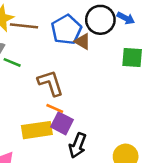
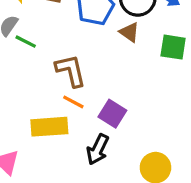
brown triangle: (83, 41) -> (129, 32), moved
purple square: (62, 123) -> (112, 114), moved

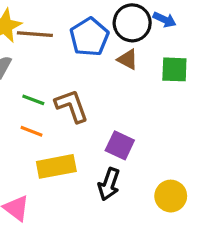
green line: (26, 42) -> (33, 100), moved
orange line: (73, 102) -> (32, 131), moved

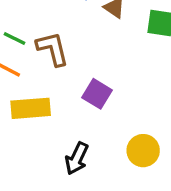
black arrow: (109, 184) -> (77, 158), moved

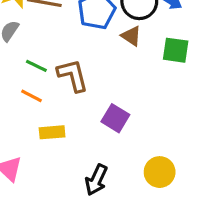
yellow rectangle: (31, 108) -> (52, 132), size x0.7

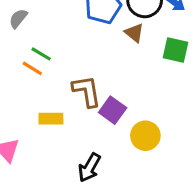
brown L-shape: (73, 75) -> (87, 91), moved
orange line: (32, 96) -> (32, 68), moved
yellow circle: (160, 172) -> (145, 136), moved

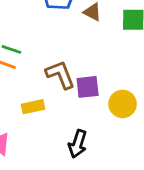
purple square: (113, 110) -> (88, 87), turned -30

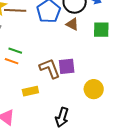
purple square: (88, 87) -> (67, 66), moved

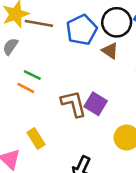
purple square: (67, 66) -> (96, 104), turned 30
yellow rectangle: (30, 91) -> (36, 139), moved, turned 63

